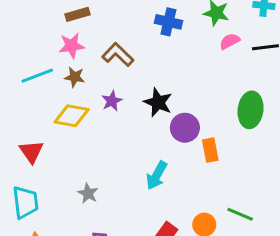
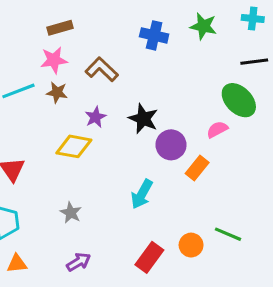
pink semicircle: (230, 41) -> (217, 129), moved
green ellipse: (251, 110) -> (239, 100), moved, turned -52
yellow diamond: (72, 116) -> (74, 146), moved
orange rectangle: (210, 150) -> (197, 168), turned 50

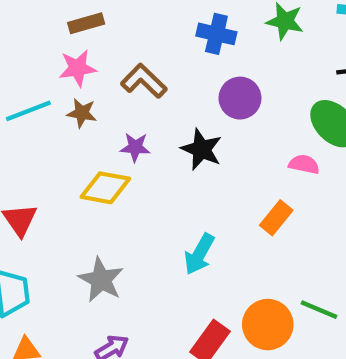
purple star: (95, 117) -> (135, 147), turned 30
pink semicircle: (217, 129) -> (304, 164), turned 40
purple circle: (171, 145) -> (240, 98), moved
gray star: (71, 213) -> (101, 280), size x1.5
orange circle: (191, 245) -> (268, 325), size x1.5

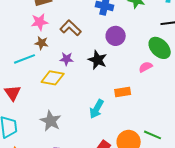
cyan line: (28, 111) -> (25, 59), moved
pink semicircle: (304, 164) -> (146, 67), turned -40
orange rectangle: (276, 218) -> (123, 92), moved, turned 42

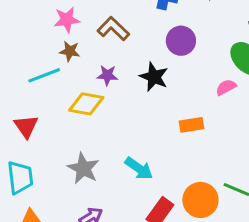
cyan arrow: (97, 109) -> (139, 168), moved, turned -84

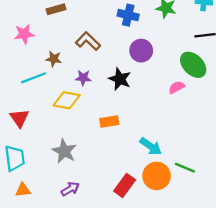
pink star: (67, 20) -> (24, 34), moved
orange rectangle: (191, 125) -> (109, 122), moved
cyan arrow: (139, 168) -> (151, 146), moved

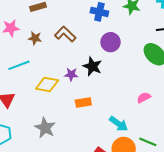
brown star: (54, 59) -> (35, 38), moved
purple star: (83, 78) -> (71, 74), moved
pink semicircle: (177, 87) -> (144, 98), moved

